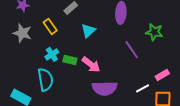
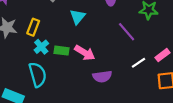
yellow rectangle: (50, 26) -> (33, 27), moved, turned 63
purple semicircle: (105, 88) -> (102, 77), size x0.7
white line: (143, 88) -> (138, 63), moved

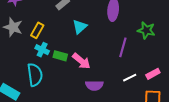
purple line: (127, 32) -> (123, 47), turned 48
cyan cross: (41, 47) -> (42, 50), turned -32

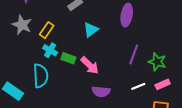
green star: (146, 30) -> (157, 62), moved

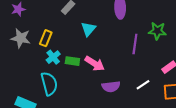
cyan cross: (50, 50) -> (53, 57), turned 32
green star: (157, 62) -> (157, 31), moved
white line: (138, 86) -> (143, 85), moved

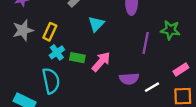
gray star: (21, 38) -> (23, 30), turned -30
pink arrow: (95, 64) -> (101, 62), turned -84
purple semicircle: (111, 87) -> (129, 79), moved

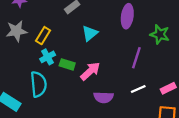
green star: (170, 30) -> (160, 34), moved
purple semicircle: (129, 79) -> (103, 97), moved
white line: (152, 87) -> (138, 89), moved

